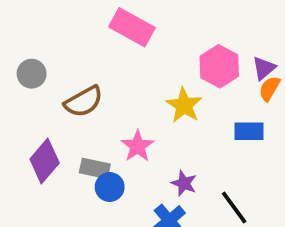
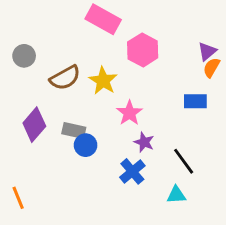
pink hexagon: (219, 66) -> (143, 50), moved
yellow star: (184, 105) -> (103, 81), moved
pink star: (138, 146) -> (129, 113), moved

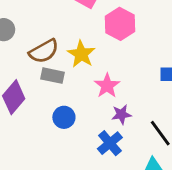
gray rectangle: (74, 130) -> (52, 76), moved
purple star: (144, 142) -> (121, 114), turned -30

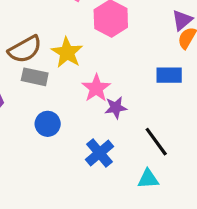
purple star: (121, 114) -> (116, 108), moved

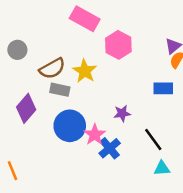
pink star: (96, 88) -> (95, 135), moved
blue circle: (48, 124) -> (70, 126), size x1.6
cyan triangle: (148, 179) -> (162, 168), moved

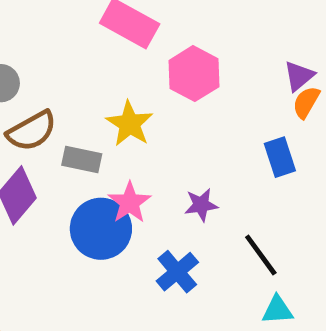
brown semicircle: (52, 69) -> (32, 131), moved
blue rectangle: (163, 88) -> (280, 157), turned 72
pink star: (95, 135) -> (130, 202), moved

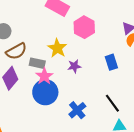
blue rectangle: (280, 157) -> (111, 62), moved
pink star: (130, 202) -> (44, 76), moved
purple star: (201, 205) -> (74, 66), moved

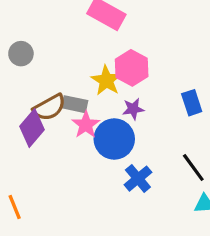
pink hexagon: (84, 27) -> (132, 68), moved
brown semicircle: (16, 51) -> (49, 107), moved
blue circle: (45, 92) -> (114, 139), moved

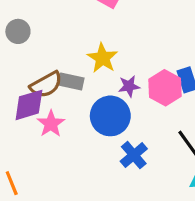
pink hexagon: (132, 68) -> (165, 88), moved
pink star: (86, 125) -> (51, 124), moved
purple diamond: (32, 128) -> (29, 105), turned 33

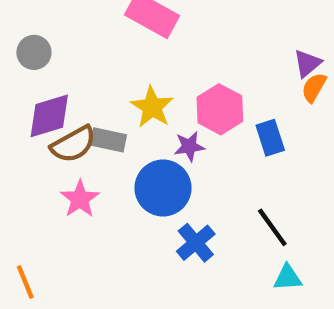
gray circle: (18, 31) -> (34, 52), moved
pink hexagon: (165, 88) -> (220, 109), moved
purple diamond: (29, 105) -> (49, 116), moved

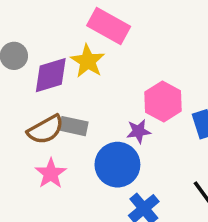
yellow star: (152, 107) -> (88, 61), moved
purple diamond: (49, 116) -> (51, 75), moved

